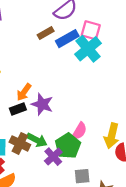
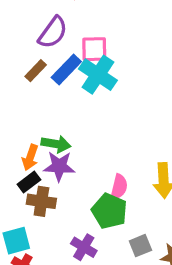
green arrow: (37, 140) -> (56, 144), moved
brown cross: (20, 143) -> (41, 201), moved
purple cross: (53, 157) -> (84, 247), moved

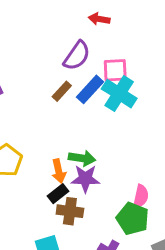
orange arrow: (30, 157) -> (59, 171), turned -30

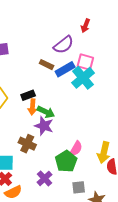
red arrow: (99, 19) -> (85, 26), turned -96
brown rectangle: (62, 91) -> (47, 65), turned 56
orange arrow: (59, 171) -> (32, 107), moved
black rectangle: (58, 194) -> (28, 95), moved

